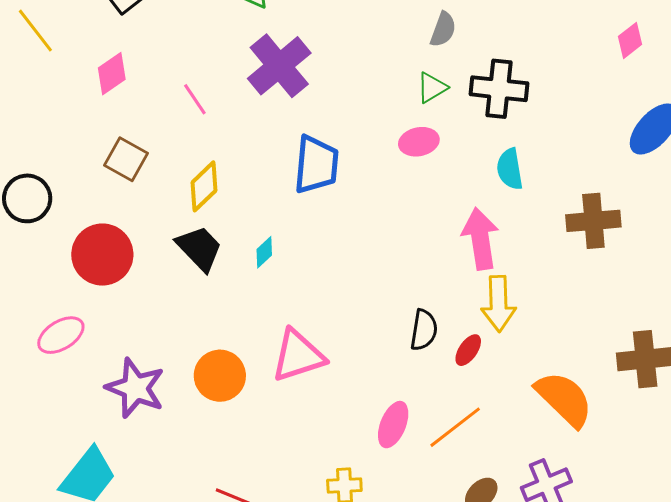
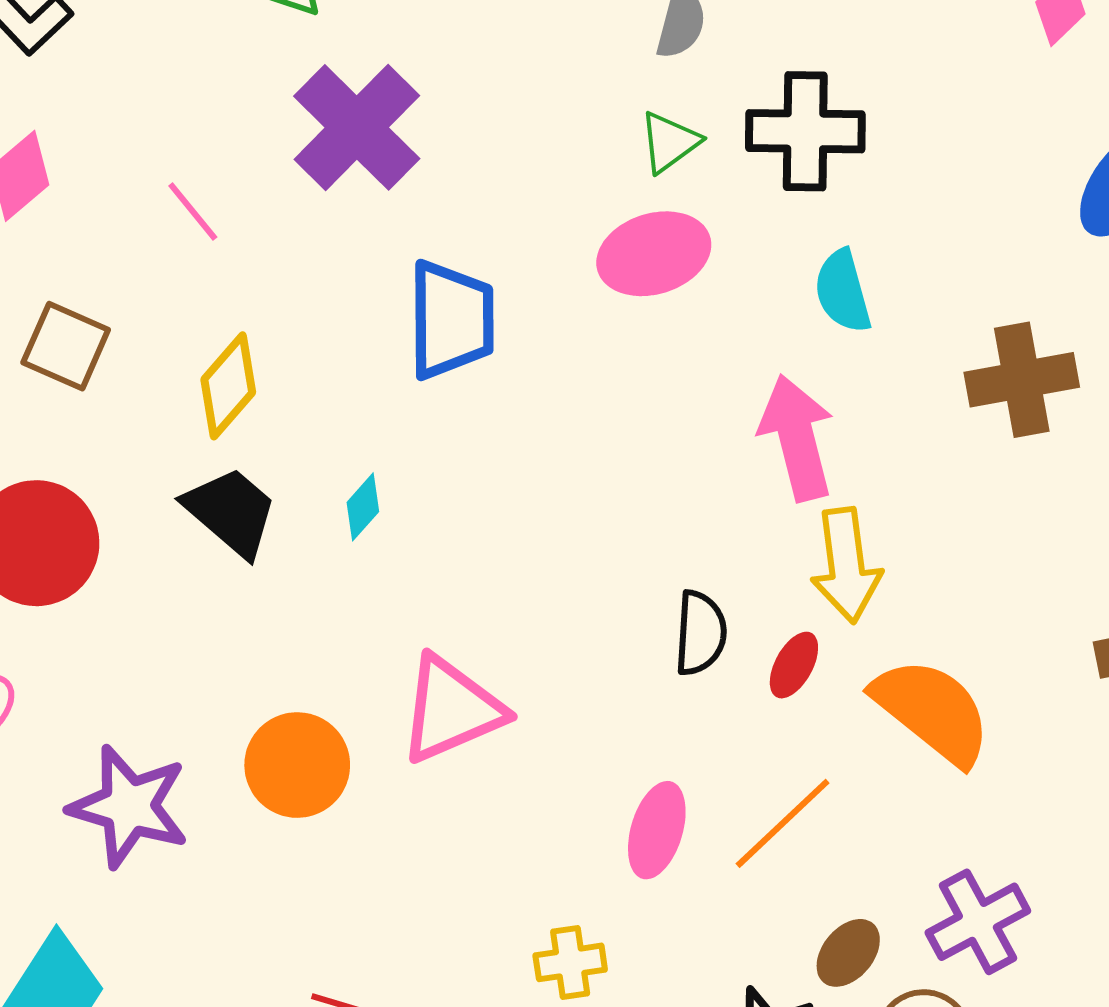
pink ellipse: (419, 142) -> (654, 254), size x1.4
orange semicircle: (564, 399) -> (932, 711), moved

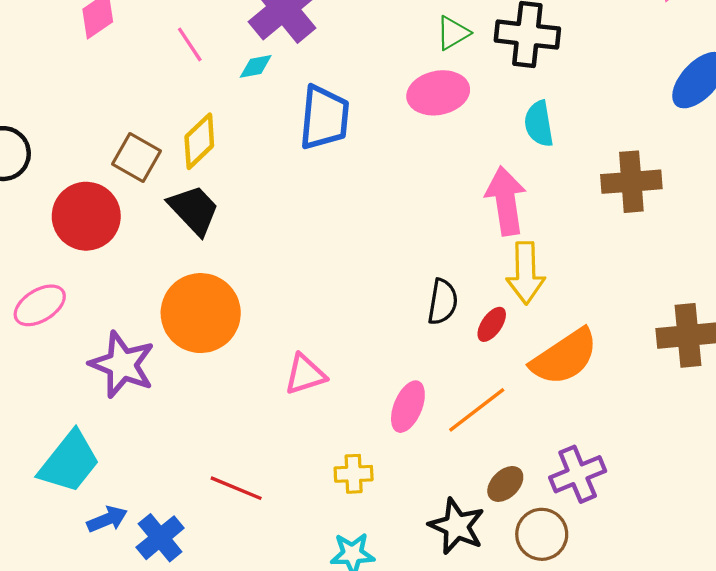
brown square: (66, 346) -> (136, 157), moved
cyan diamond: (363, 507) -> (256, 66), moved, turned 32
pink triangle: (451, 709) -> (305, 374), moved, size x0.7
orange semicircle: (932, 711) -> (564, 357), turned 102
orange circle: (297, 765) -> (201, 313), moved, size x1.4

